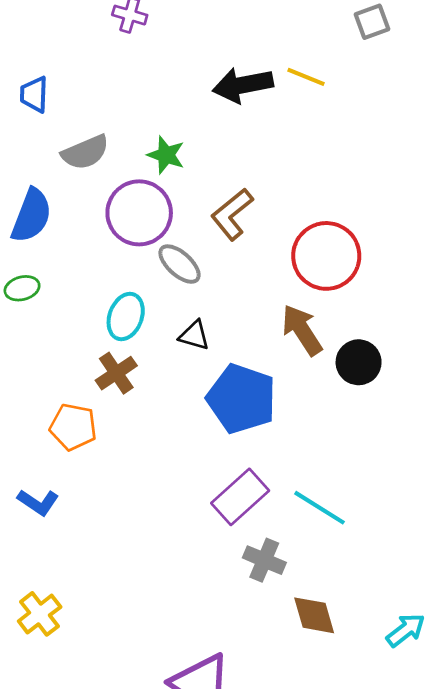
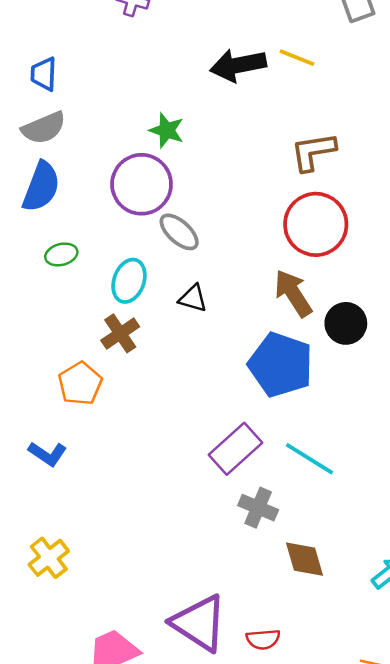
gray semicircle: (85, 152) -> (44, 128), moved
brown L-shape: (232, 214) -> (313, 152), moved, turned 30
green ellipse: (22, 288) -> (61, 254), moved
blue pentagon: (241, 399) -> (281, 365), moved
orange pentagon: (73, 427) -> (80, 384), turned 30

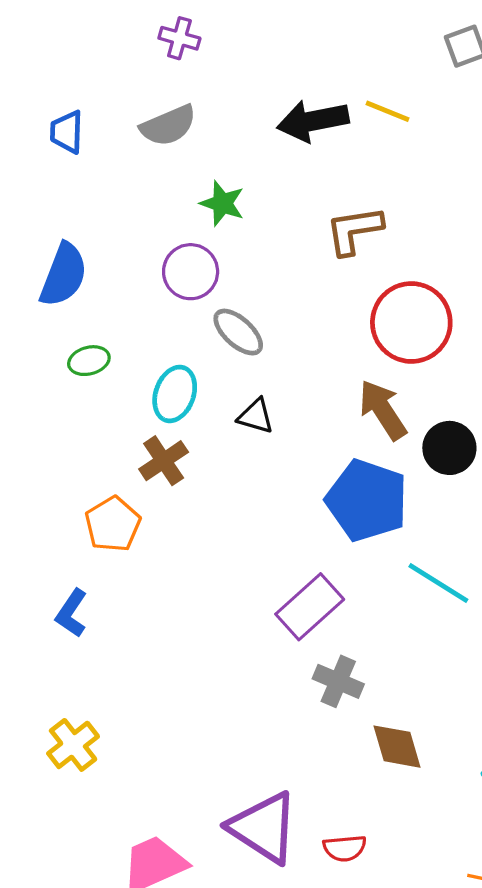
gray semicircle: (44, 128) -> (168, 126), moved
brown L-shape: (313, 152) -> (354, 230), moved
purple circle: (142, 184) -> (191, 272), size x0.7
blue L-shape: (48, 454) -> (71, 613), turned 90
cyan line: (309, 459) -> (438, 583), moved

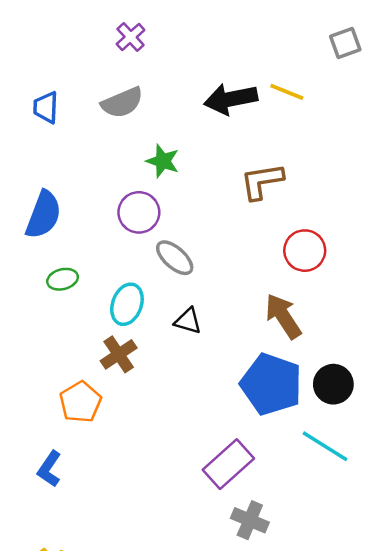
purple cross: (179, 38) -> (131, 37), turned 32
red circle: (411, 322) -> (305, 251), size x0.7
black circle: (449, 448) -> (333, 384), moved

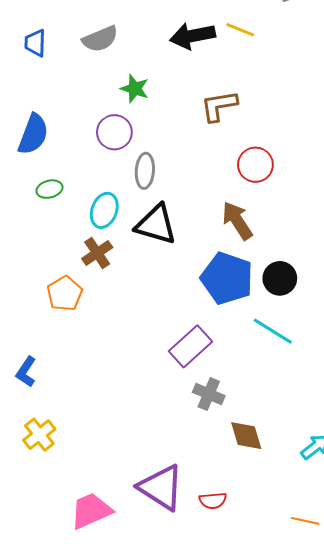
gray ellipse: (175, 258) -> (145, 171), turned 52
black triangle: (188, 321) -> (156, 225), size x1.8
blue L-shape: (49, 469) -> (26, 372), moved

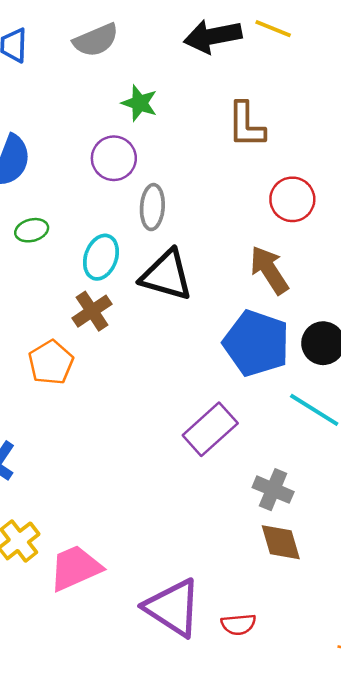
brown L-shape: (219, 106) -> (246, 125), turned -81
gray cross: (209, 394) -> (273, 490), moved
pink trapezoid: (91, 511) -> (75, 568), moved

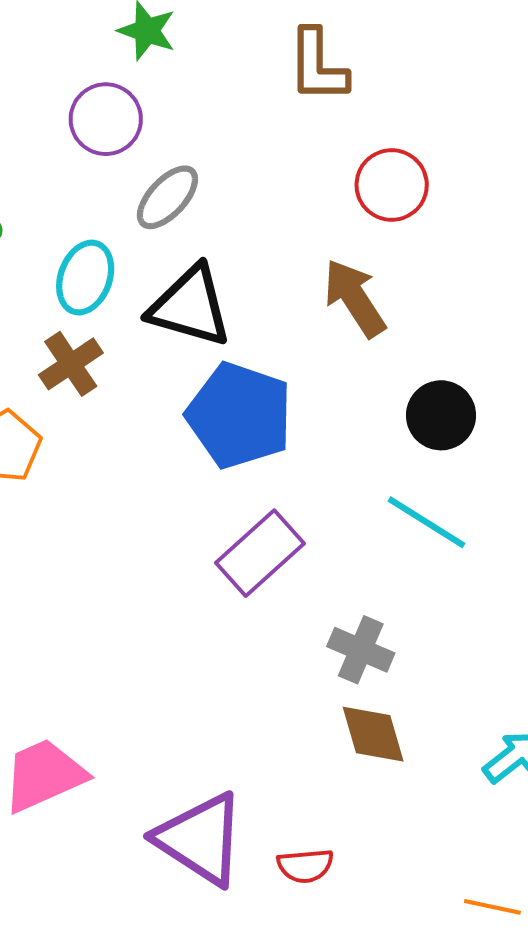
gray ellipse: (152, 207) -> (167, 197), turned 39
blue pentagon: (256, 343) -> (239, 415), moved

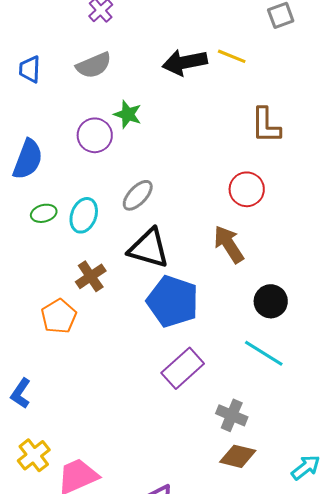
brown L-shape: (318, 66) -> (266, 125), moved
purple circle: (106, 119) -> (95, 135), moved
cyan ellipse: (85, 278) -> (84, 215), moved
brown diamond: (373, 734) -> (238, 456), turned -60

